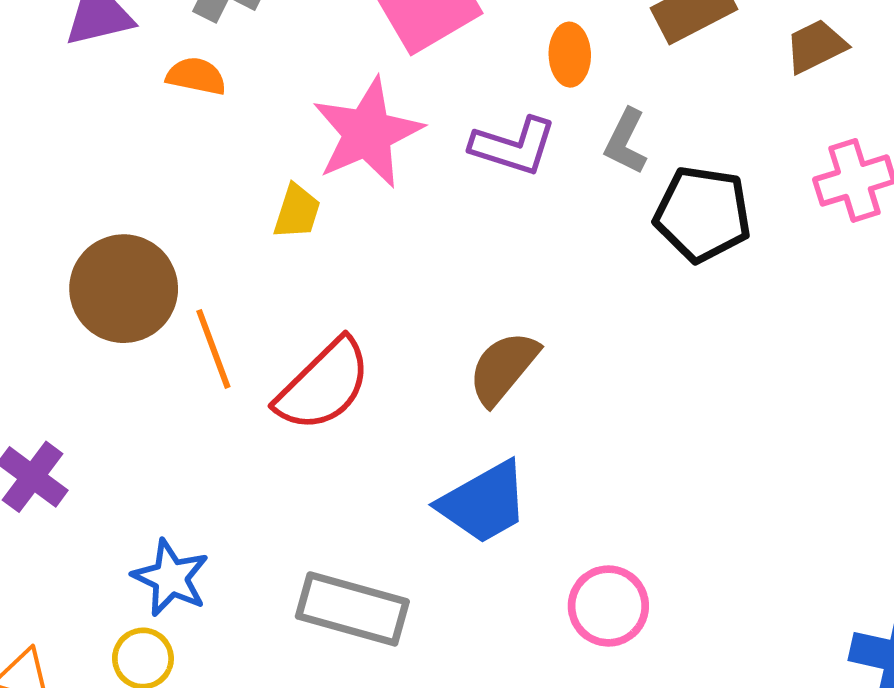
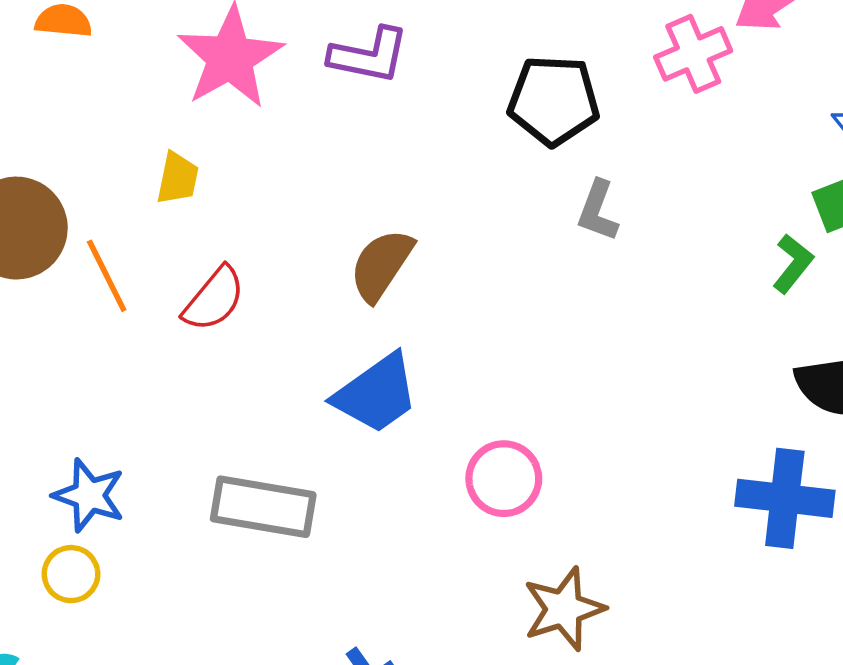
gray L-shape: (626, 141) -> (598, 211), moved
yellow trapezoid: (297, 212) -> (178, 178), moved
red semicircle: (324, 385) -> (214, 299), size x0.7

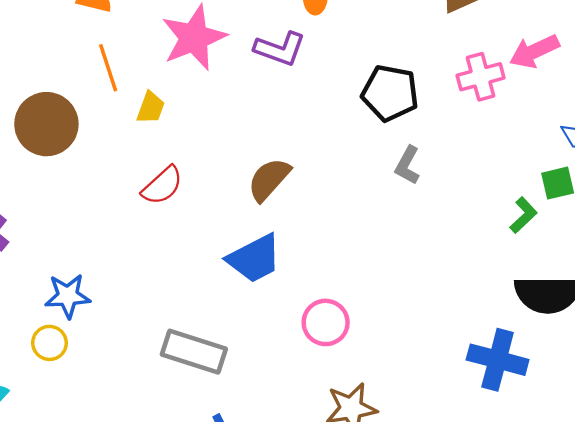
orange line: (107, 276) -> (108, 68), moved
blue star: (89, 495) -> (68, 296), turned -30
gray rectangle: (263, 507) -> (194, 352), moved

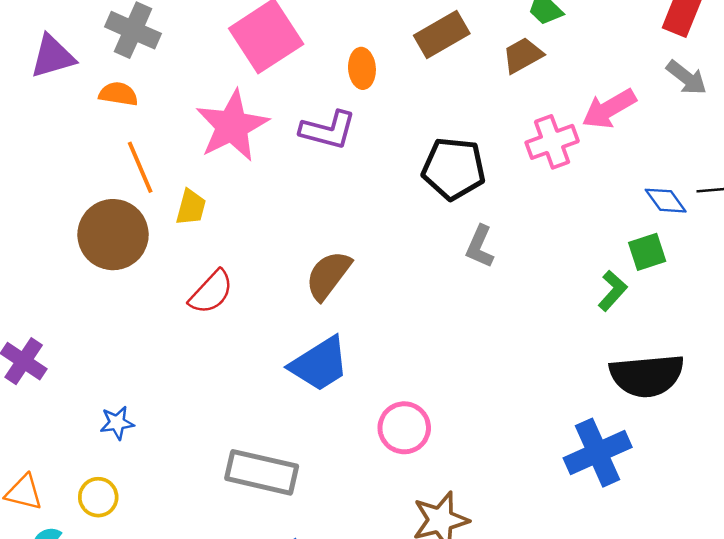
brown circle: (46, 124) -> (113, 235), moved
blue star: (68, 296) -> (117, 423), size x0.7
yellow circle: (50, 343) -> (98, 497), moved
blue cross: (498, 360) -> (598, 453), turned -34

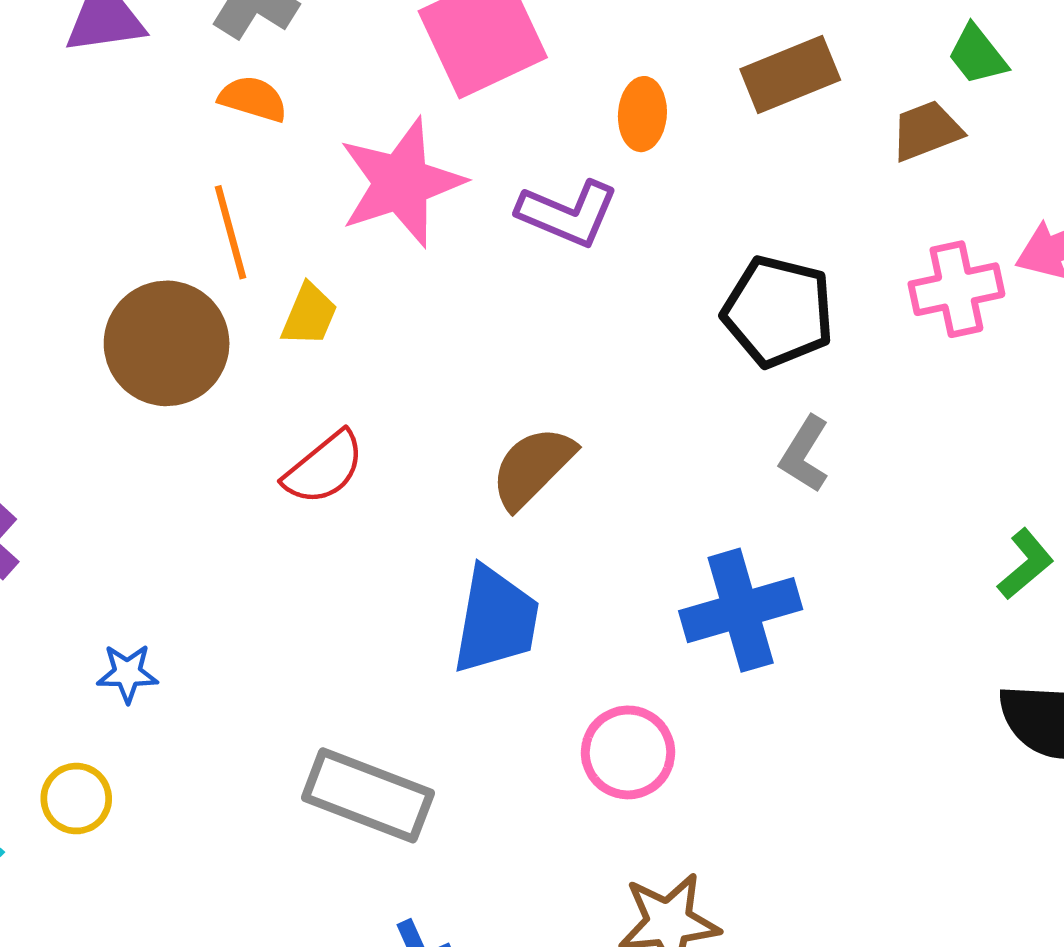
orange semicircle: (118, 94) -> (253, 99), moved
blue trapezoid: (320, 364) -> (496, 620), turned -56
blue cross: (598, 453) -> (741, 610), moved

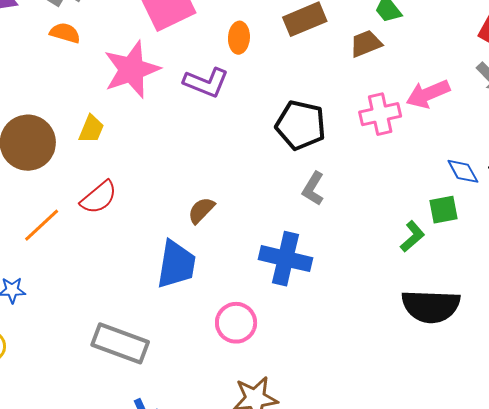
orange line: (231, 232) -> (42, 225), moved, turned 63
brown semicircle: (533, 467) -> (201, 210), moved, size x0.7
blue cross: (741, 610) -> (286, 259), turned 30

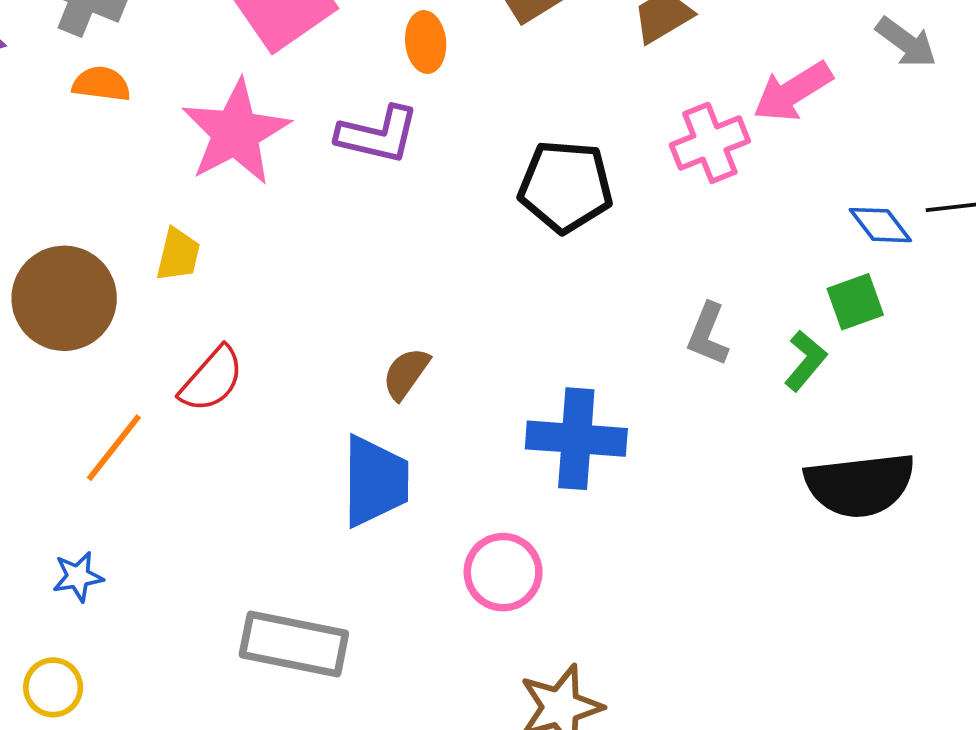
gray L-shape: (313, 189) -> (708, 334), moved

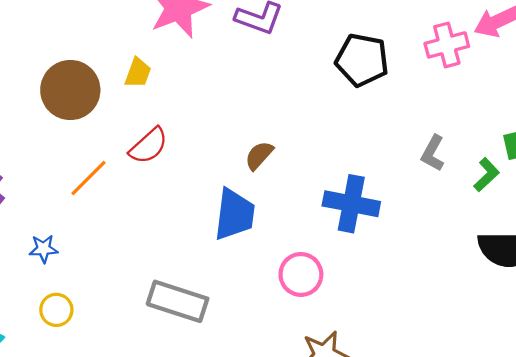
blue star: (78, 577) -> (43, 249), moved
yellow circle: (53, 687) -> (56, 310), moved

